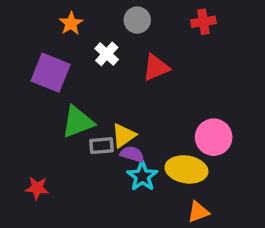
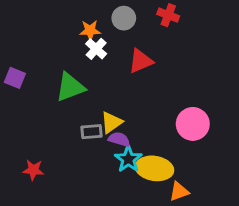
red cross: (203, 22) -> (168, 15), moved, turned 30
orange star: (71, 23) -> (90, 30), moved, turned 30
purple square: (51, 73) -> (15, 78), moved, size x0.6
green triangle: (78, 122) -> (70, 87), moved
yellow ellipse: (186, 169) -> (154, 168), moved

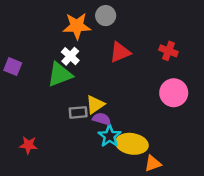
red cross: (168, 15) -> (168, 51), moved
orange star: (90, 30) -> (77, 26), size x1.5
white cross: (96, 49) -> (70, 56), moved
pink circle: (193, 124) -> (174, 93), moved

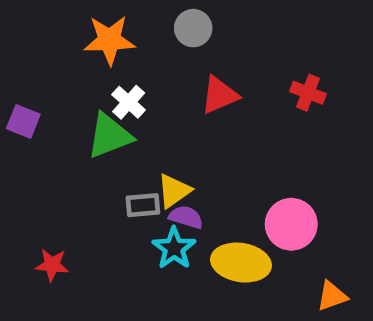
orange star: (77, 26) -> (109, 40), moved
pink circle: (174, 93) -> (291, 224), moved
cyan star: (110, 136) -> (174, 248), moved
orange triangle: (153, 163) -> (332, 296), moved

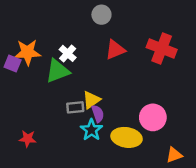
orange star: (109, 40) -> (28, 52), moved
red cross: (308, 93) -> (162, 48), size x1.6
purple semicircle: (186, 217) -> (98, 114), turned 54

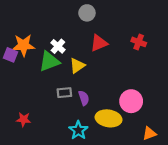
red cross: (162, 48) -> (139, 42), size x0.6
yellow triangle: (91, 100) -> (77, 66), moved
cyan star: (91, 130) -> (78, 130), moved

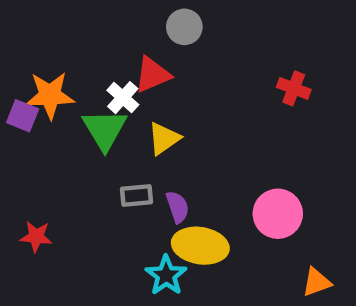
red triangle: (99, 43) -> (152, 75), moved
green triangle: (49, 61) -> (105, 129), turned -40
yellow ellipse: (109, 118) -> (200, 246), moved
red star: (23, 119) -> (36, 237), moved

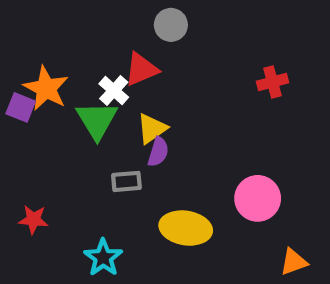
red cross: (294, 88) -> (272, 82), turned -36
orange star: (50, 95) -> (46, 88), turned 30
purple semicircle: (177, 207) -> (158, 152), moved, turned 36
cyan star: (166, 275) -> (103, 258), moved

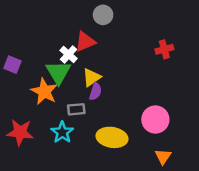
orange star: (46, 88) -> (44, 91), moved
red star: (33, 220) -> (20, 132), size x1.5
cyan star: (103, 258) -> (62, 132), moved
orange triangle: (294, 262) -> (163, 157), moved, turned -36

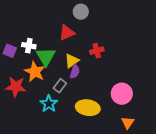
red cross: (164, 49) -> (97, 51), moved
white cross: (69, 54) -> (29, 46), moved, turned -32
gray rectangle: (76, 109) -> (60, 86), turned -48
red star: (20, 132) -> (16, 87), moved

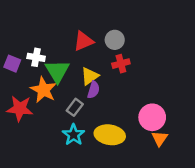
gray circle: (81, 12) -> (115, 40), moved
cyan star: (49, 104) -> (73, 135), moved
orange triangle: (128, 123) -> (160, 139), moved

